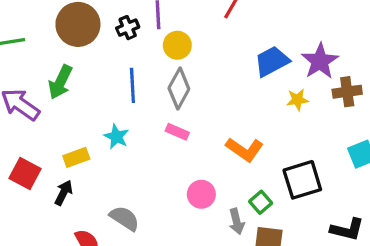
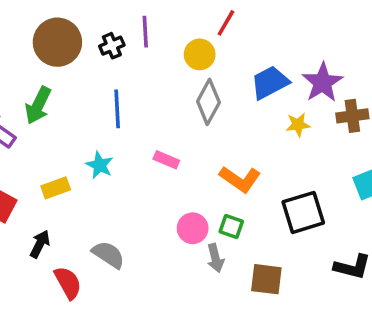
yellow circle: (177, 45) -> (200, 54), moved
gray diamond: (179, 89) -> (208, 102), moved
black arrow: (64, 193) -> (40, 244), moved
green square: (261, 202) -> (231, 226), moved, turned -30
gray arrow: (237, 221) -> (215, 258), moved

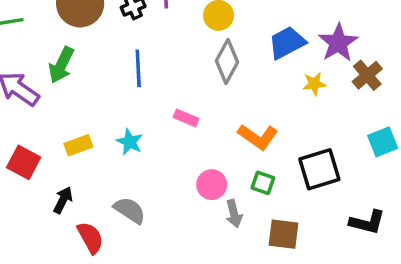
brown cross: (352, 116) -> (367, 75), turned -32
cyan star: (100, 165) -> (130, 142), moved
green square: (231, 226) -> (263, 183), moved

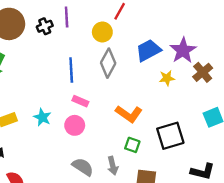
blue line: (138, 68) -> (71, 70), moved
pink circle: (212, 185) -> (75, 125), moved
gray semicircle: (130, 210) -> (83, 167), moved

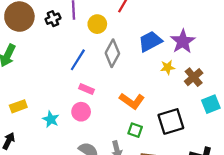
yellow circle: (102, 32) -> (97, 24), moved
blue line: (71, 70) -> (78, 60), turned 35
brown cross: (203, 72) -> (194, 77), moved
cyan star: (42, 117) -> (51, 119), moved

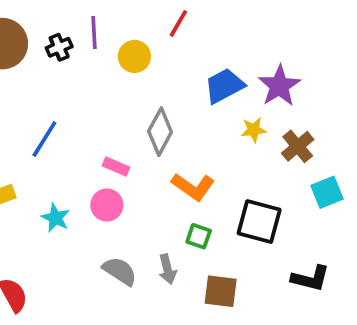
gray diamond: (112, 53) -> (160, 132), moved
blue line: (78, 60) -> (44, 139), moved
black square: (171, 121) -> (259, 222), turned 32

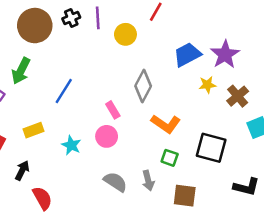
black cross: (59, 47) -> (71, 18), moved
pink rectangle: (116, 166) -> (113, 110), turned 36

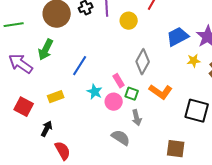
cyan star: (71, 145) -> (95, 92), moved
green square: (170, 158) -> (132, 94), moved
gray arrow: (148, 181) -> (137, 118), moved

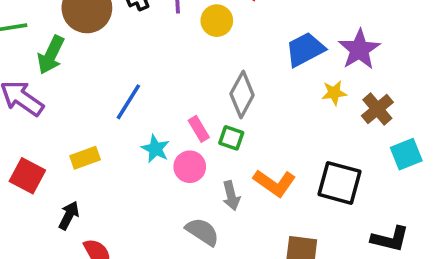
green arrow: (46, 50) -> (51, 55), moved
orange L-shape: (161, 92) -> (275, 183), moved
green square: (132, 94) -> (231, 138), moved

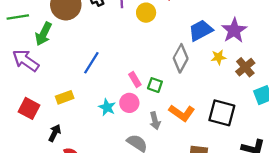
gray diamond: (242, 95) -> (181, 58), moved
cyan star: (155, 149) -> (107, 107), moved

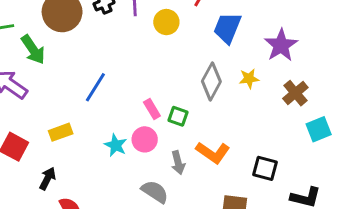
blue trapezoid: (201, 30) -> (227, 28), moved, turned -40
green arrow: (43, 34) -> (33, 50), turned -60
yellow star: (219, 57) -> (249, 79), moved
black square: (222, 113) -> (265, 168), moved, size x0.7

